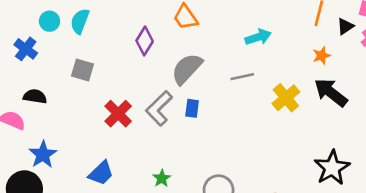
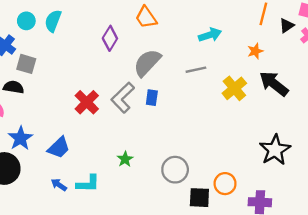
orange star: (322, 56) -> (255, 51), moved
gray square: (83, 70) -> (26, 64), moved
blue trapezoid: (101, 173) -> (59, 148), moved

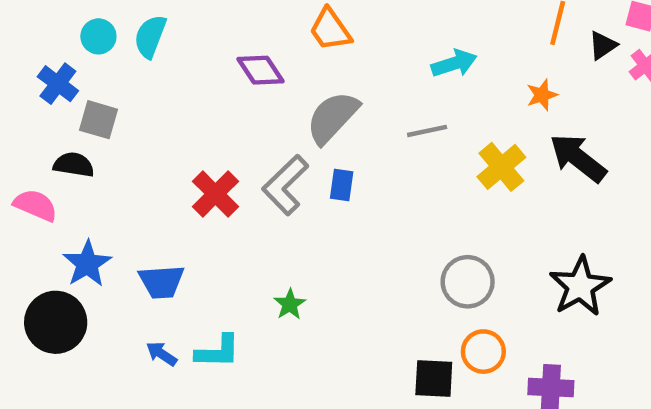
purple diamond: (110, 38) -> (261, 70), turned -65
blue trapezoid: (59, 148) -> (161, 282), turned 40
gray circle: (175, 170) -> (468, 282), moved

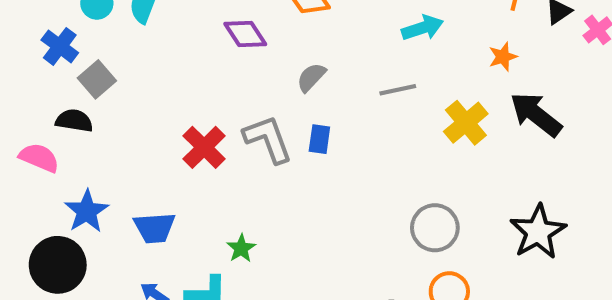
gray semicircle: (333, 117) -> (311, 77), size x0.6
gray square: (98, 120) -> (97, 79), turned 33
gray L-shape: (285, 185) -> (268, 139), turned 114
green star: (290, 304) -> (241, 248), moved

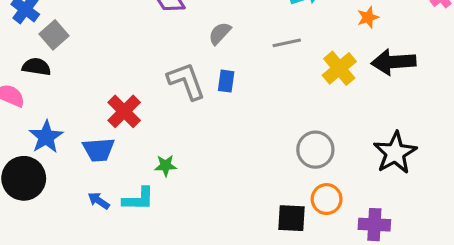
black arrow: (536, 114) -> (393, 62), turned -42
red cross: (204, 147) -> (124, 111), moved
green star: (241, 248) -> (166, 166), turned 30

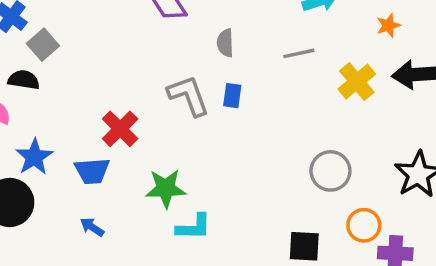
gray semicircle: (220, 33) -> (225, 43), turned -45
green star: (166, 166) -> (166, 188), size x1.6
cyan L-shape: (138, 199) -> (194, 227), moved
orange circle: (327, 199) -> (364, 225), moved

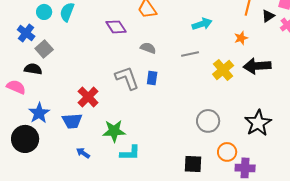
gray semicircle: (225, 43) -> (148, 48), turned 112
blue arrow: (92, 227) -> (83, 153), moved

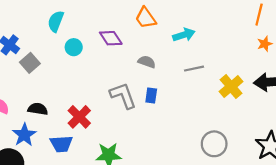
cyan circle: (44, 12) -> (74, 47), moved
cyan arrow: (202, 24) -> (184, 35), moved
orange star: (241, 38) -> (265, 44), moved
black semicircle: (33, 69) -> (38, 109), moved

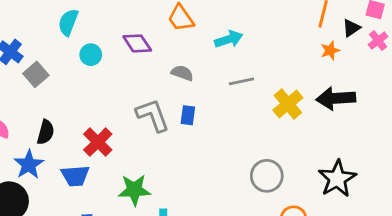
black semicircle: (38, 109) -> (46, 132), turned 96

